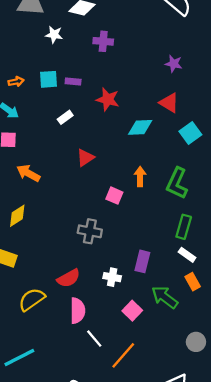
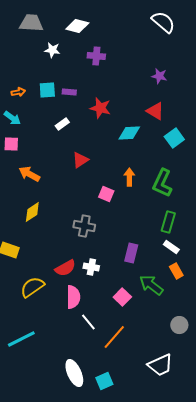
yellow diamond: (17, 216) -> (32, 212), moved
white cross: (112, 277) -> (91, 267), moved

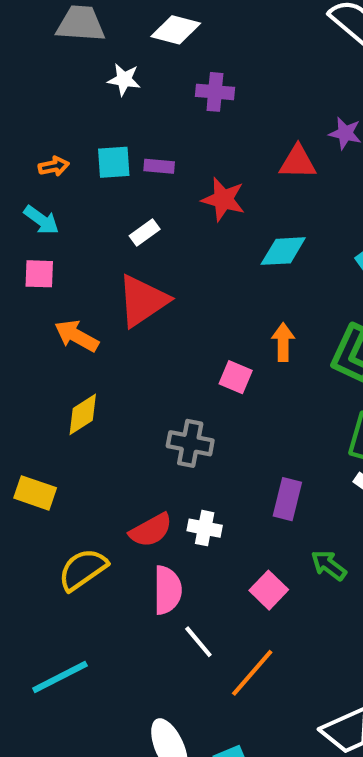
red triangle: (155, 111) -> (298, 162), moved, turned -30
red triangle: (80, 160) -> (143, 301), moved, size x1.6
green arrow: (151, 285) -> (329, 565), size x0.7

